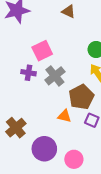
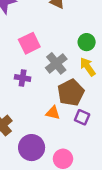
purple cross: (29, 73) -> (23, 78), moved
gray cross: (55, 76) -> (56, 63), moved

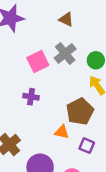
gray cross: (56, 63) -> (65, 53), moved
purple square: (82, 117) -> (87, 146), moved

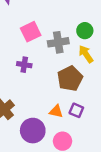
gray cross: (65, 53) -> (58, 42), moved, turned 30
orange triangle: (62, 132) -> (56, 111), moved

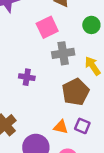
green circle: (85, 31) -> (91, 25), moved
pink square: (31, 32) -> (47, 27), moved

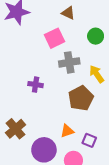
purple square: (82, 126) -> (89, 140), moved
orange triangle: (61, 127) -> (67, 131), turned -32

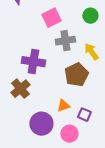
purple cross: (36, 85) -> (33, 62), size x1.6
brown cross: (16, 129) -> (20, 89), moved

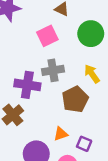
green circle: (90, 16) -> (91, 34), size x1.5
gray cross: (65, 41) -> (53, 70), moved

